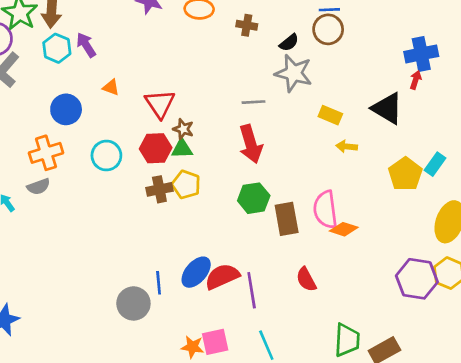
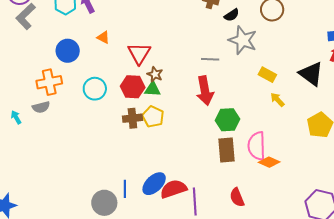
black semicircle: (289, 43) -> (232, 15), moved
yellow arrow: (347, 146) -> (277, 100), turned 35
green hexagon: (254, 198) -> (227, 120), moved

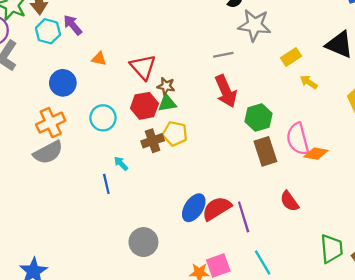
yellow rectangle: (267, 75) -> (291, 57), turned -48
gray semicircle: (41, 107) -> (48, 152), size x1.5
cyan arrow: (16, 117) -> (121, 164), moved
blue line: (125, 189) -> (106, 184), moved

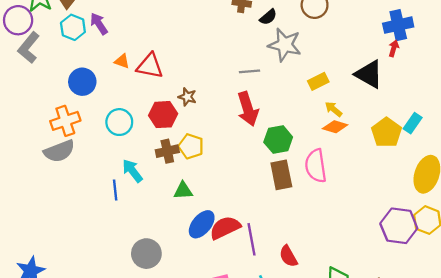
red triangle: (143, 67) -> (150, 66), moved, turned -44
green triangle: (167, 103) -> (183, 191), moved
orange diamond: (316, 154) -> (335, 127), moved
cyan arrow: (121, 164) -> (132, 171), size x1.5
red semicircle: (289, 201) -> (288, 256), moved

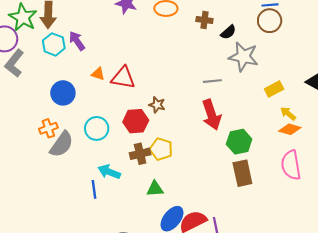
orange cross: (65, 121) -> (48, 128), size x0.7
gray semicircle: (59, 151) -> (62, 144), moved, turned -32
pink semicircle: (316, 166) -> (291, 165), moved
cyan arrow: (132, 171) -> (109, 172), turned -30

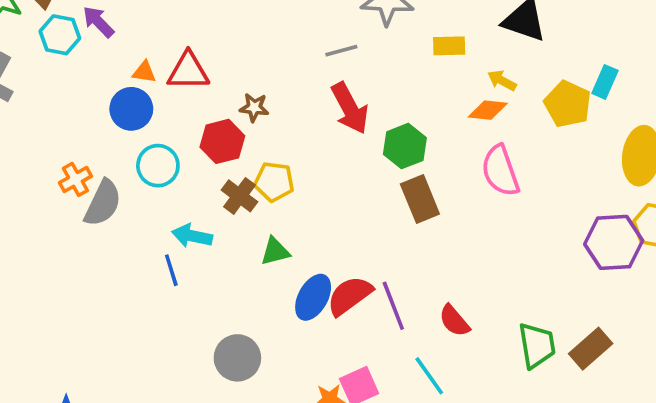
yellow rectangle: (274, 89) -> (449, 46), turned 36
blue circle: (63, 93) -> (131, 109), moved
yellow arrow: (288, 114) -> (502, 81), moved
brown cross: (140, 154) -> (240, 196), turned -30

